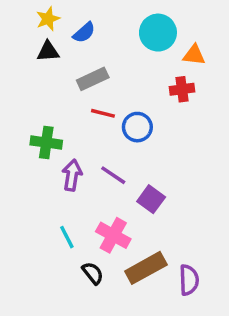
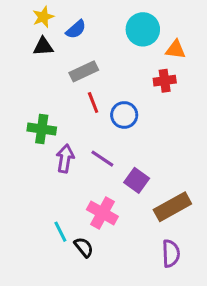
red line: (103, 113) -> (93, 103), turned 55
cyan line: (67, 237) -> (60, 232), moved
brown rectangle: (146, 268) -> (172, 207), moved

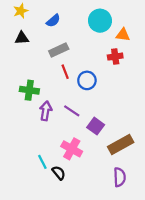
yellow star: (43, 17) -> (21, 11), moved
black triangle: (43, 46) -> (22, 38), moved

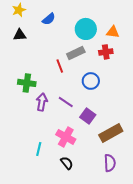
cyan circle: (100, 21) -> (86, 29), moved
gray rectangle: (59, 50) -> (76, 53), moved
blue circle: (87, 80) -> (91, 81), moved
cyan line: (42, 162) -> (39, 149), turned 40
black semicircle: (59, 173) -> (67, 163), moved

